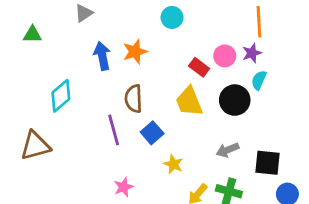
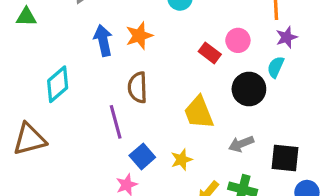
purple star: (252, 53) -> (287, 37), moved
yellow trapezoid: (189, 102) -> (199, 113), moved
blue square: (152, 133) -> (142, 156), moved
yellow star: (173, 164) -> (182, 160), turned 30

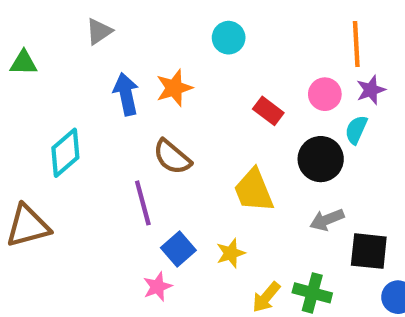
pink circle: (238, 40) -> (325, 94), moved
brown semicircle: (138, 87) -> (172, 157), turned -48
gray arrow: (241, 144) -> (327, 220), moved

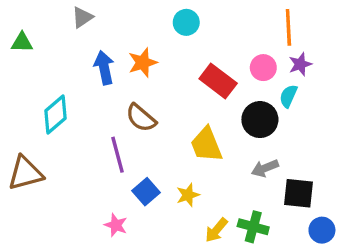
red rectangle: (268, 111) -> (218, 81), size x1.5
pink star: (157, 287) -> (116, 225), moved, turned -30

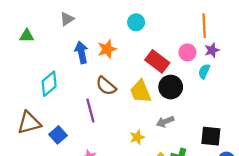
black circle: (260, 120) -> (171, 87), moved
yellow trapezoid: (206, 145) -> (141, 91), moved
gray arrow: (265, 168) -> (165, 122), moved
blue square: (146, 192) -> (58, 135), moved

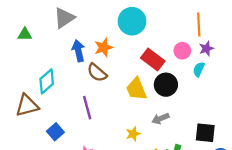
gray triangle: (67, 19) -> (64, 18), size x1.5
cyan circle: (136, 22) -> (132, 21), size x1.6
brown semicircle: (106, 86) -> (97, 73), moved
brown triangle: (29, 123) -> (27, 105), moved

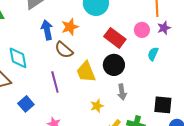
cyan semicircle: (199, 69) -> (153, 54), moved
cyan diamond: (47, 81) -> (18, 58), turned -60
black circle: (166, 85) -> (114, 65), moved
yellow trapezoid: (136, 89) -> (86, 72), moved
gray arrow: (160, 119) -> (122, 92), turned -77

